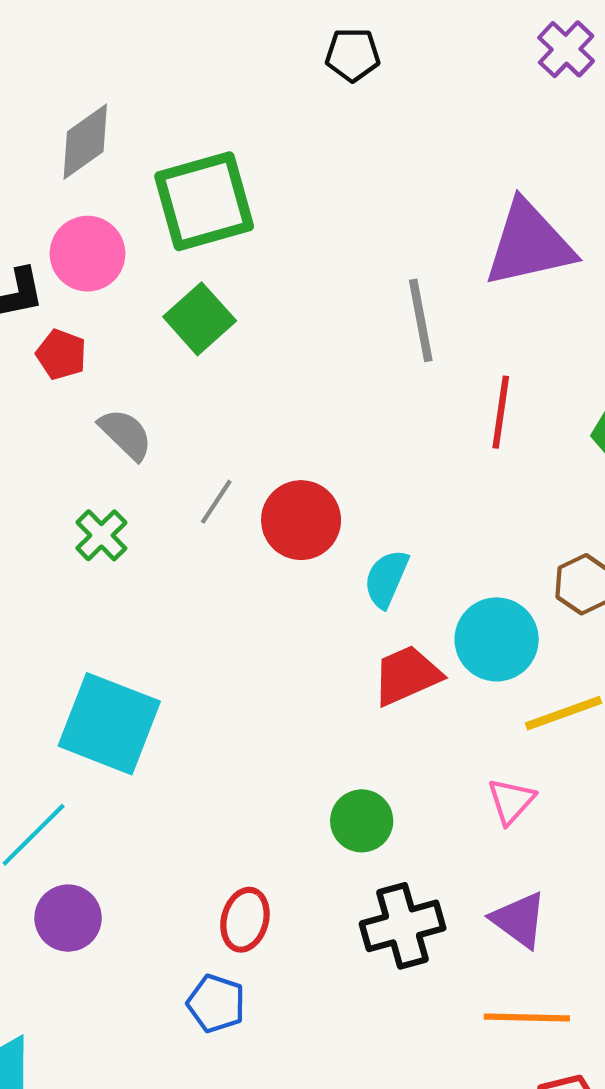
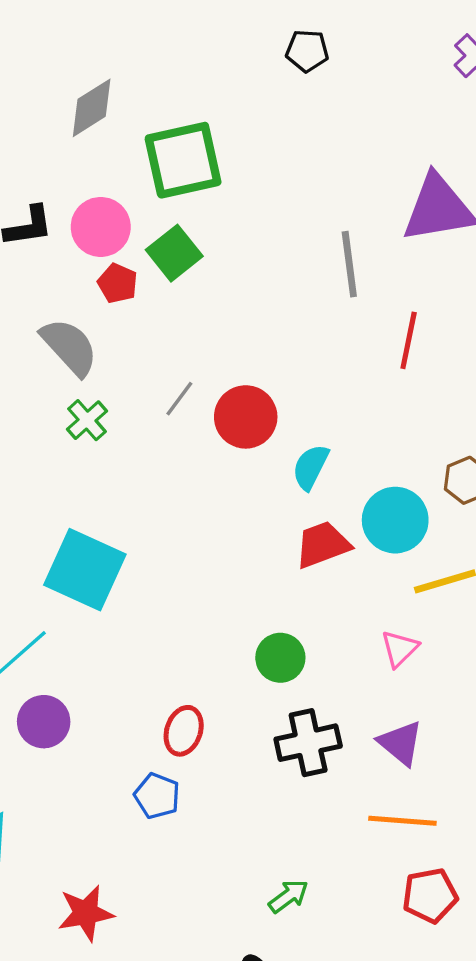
pink circle: (88, 254) -> (101, 227), moved
red pentagon: (61, 354) -> (118, 283), moved
gray semicircle: (126, 434) -> (69, 347), moved, size x1.4

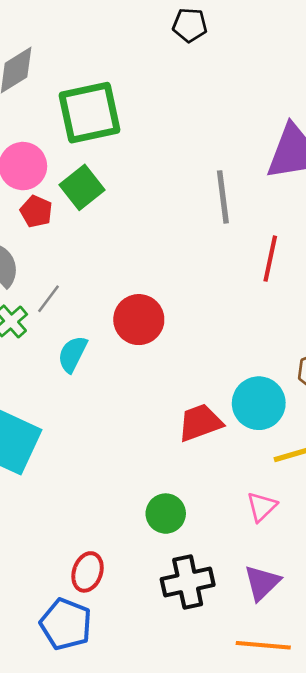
gray line: (179, 399) -> (48, 299), moved
cyan semicircle: (311, 467) -> (72, 354), moved
purple triangle: (401, 743) -> (262, 583), turned 36
blue pentagon: (157, 796) -> (66, 624), size x1.4

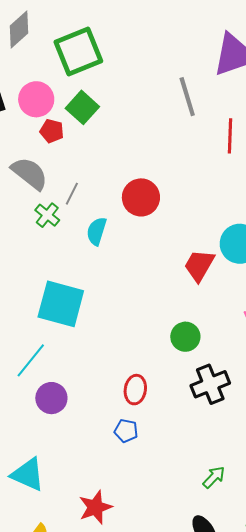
red trapezoid: (200, 423) -> (199, 265), turned -30
blue pentagon: (66, 624) -> (126, 431), size x0.6

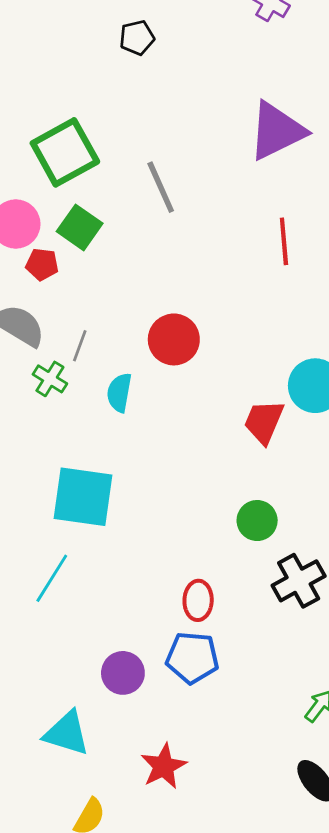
gray line: (187, 97) -> (161, 187), moved
purple circle: (51, 398) -> (123, 673), moved
blue pentagon: (126, 431) -> (192, 658), size x1.6

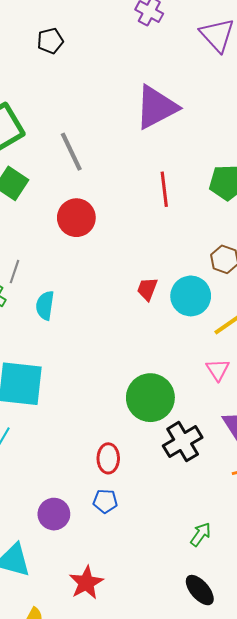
red circle: (174, 339) -> (76, 218), moved
red trapezoid: (264, 422) -> (147, 289), moved, size x0.7
green circle: (257, 521) -> (150, 398), size x1.6
blue pentagon: (192, 658) -> (105, 501), size x0.6

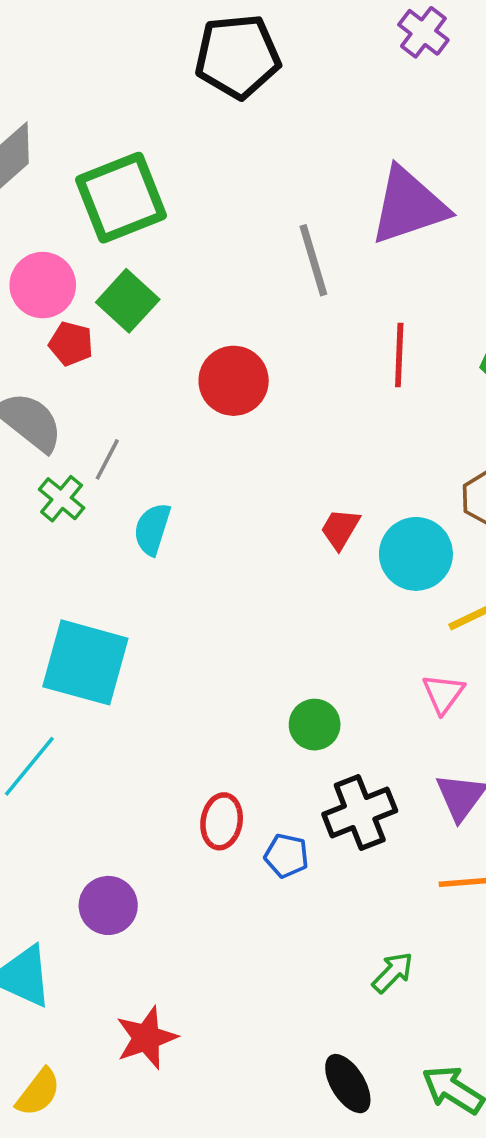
black pentagon: (50, 41) -> (238, 56), size x1.8
gray line: (71, 152) -> (313, 260), moved
green circle: (150, 398) -> (315, 725), size x0.6
blue pentagon: (105, 501) -> (286, 856), moved
green arrow: (201, 534) -> (393, 973), moved

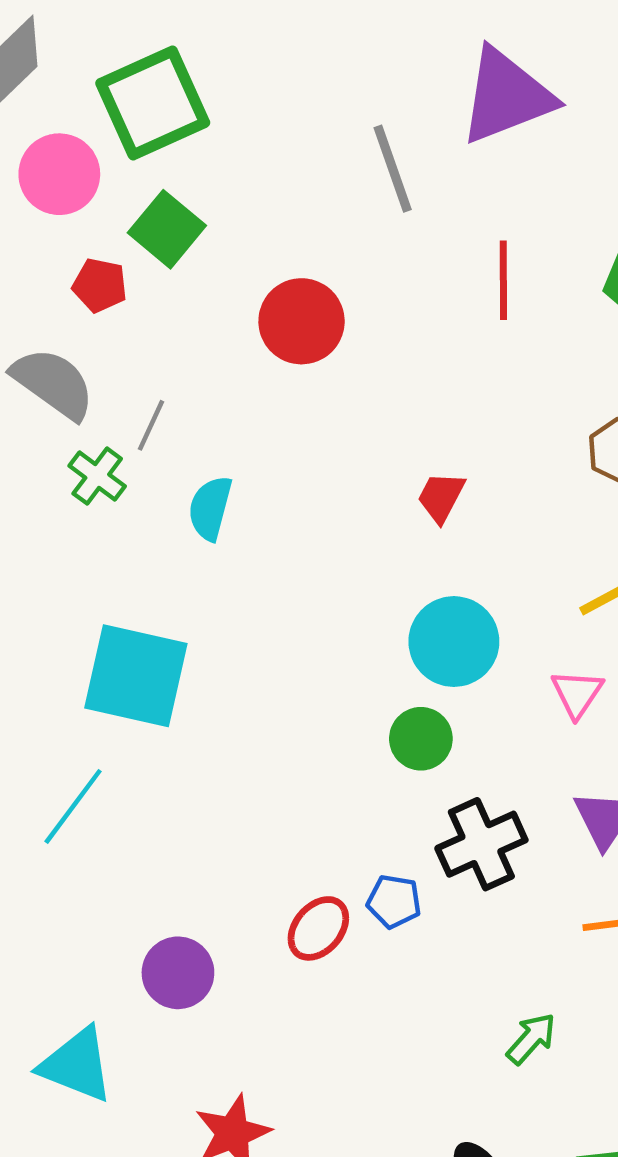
pink circle: (43, 285) -> (59, 174), moved
cyan circle: (416, 554) -> (454, 642), moved
red ellipse: (222, 821) -> (318, 928), moved, turned 34

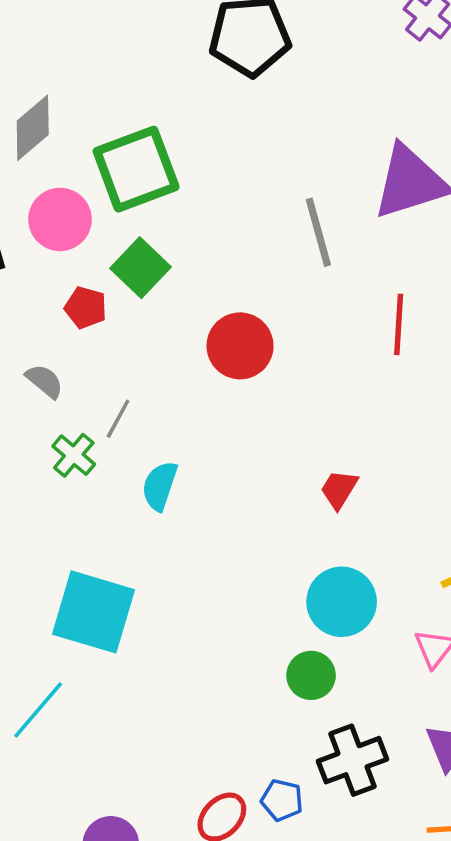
gray semicircle: (53, 383) -> (45, 381), size x0.6

